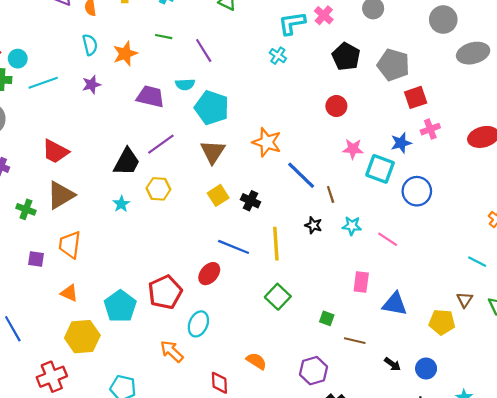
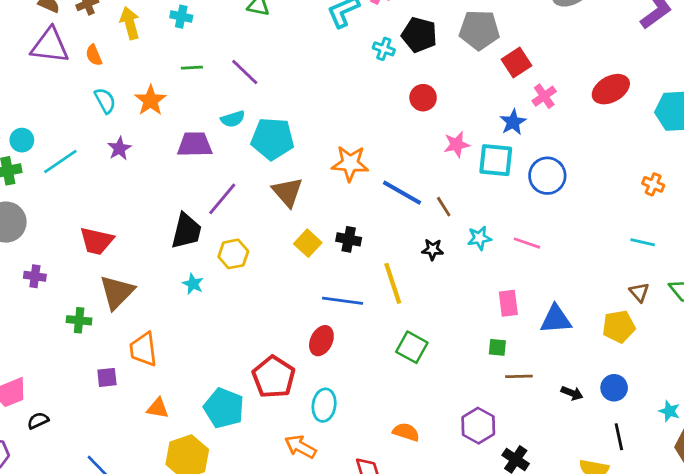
cyan cross: (278, 56) -> (384, 49), moved
green square: (327, 318) -> (497, 347), moved

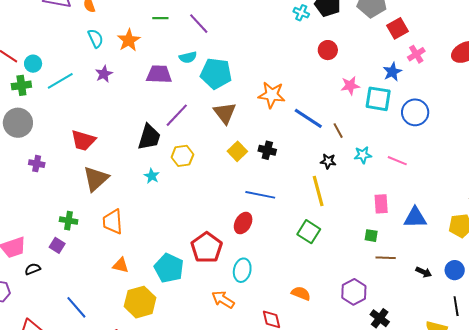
yellow line: (393, 283) -> (318, 191), moved
green cross: (79, 320) -> (69, 221), moved
purple square: (107, 377) -> (57, 245), moved, turned 35

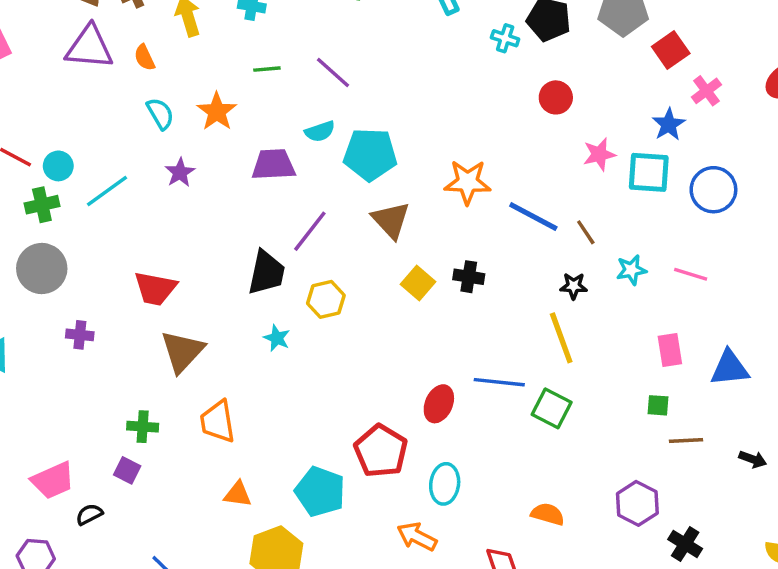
blue line: (260, 195) -> (499, 382), moved

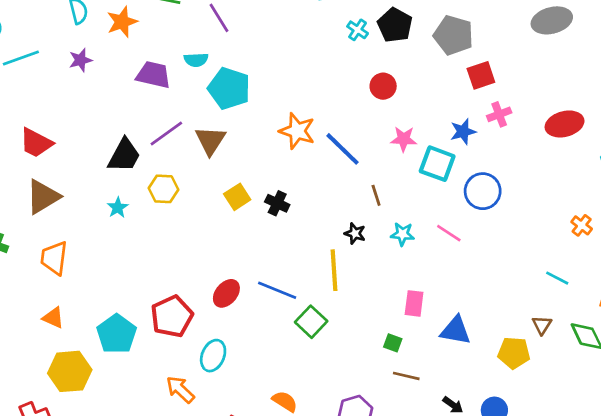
blue line: (533, 217) -> (343, 149), moved
brown triangle: (391, 220) -> (210, 140), moved
pink line: (691, 274) -> (449, 233), moved

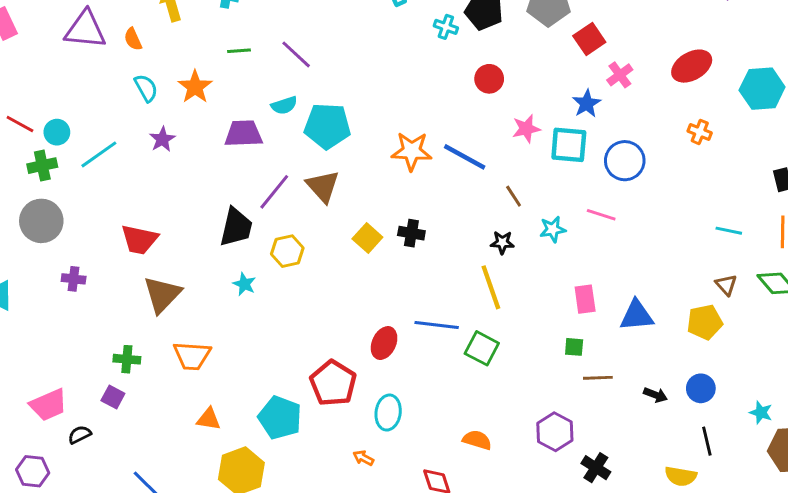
orange cross: (582, 225) -> (700, 132), moved
orange trapezoid: (54, 258) -> (192, 356), turned -78
orange arrow: (180, 389) -> (363, 458), size x0.6

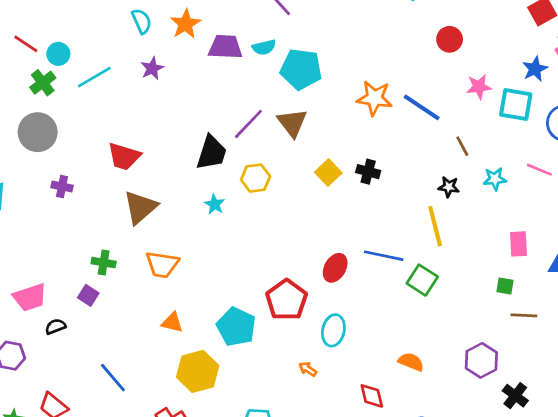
purple trapezoid: (244, 134) -> (225, 47), moved
green cross: (42, 166) -> (43, 83), turned -30

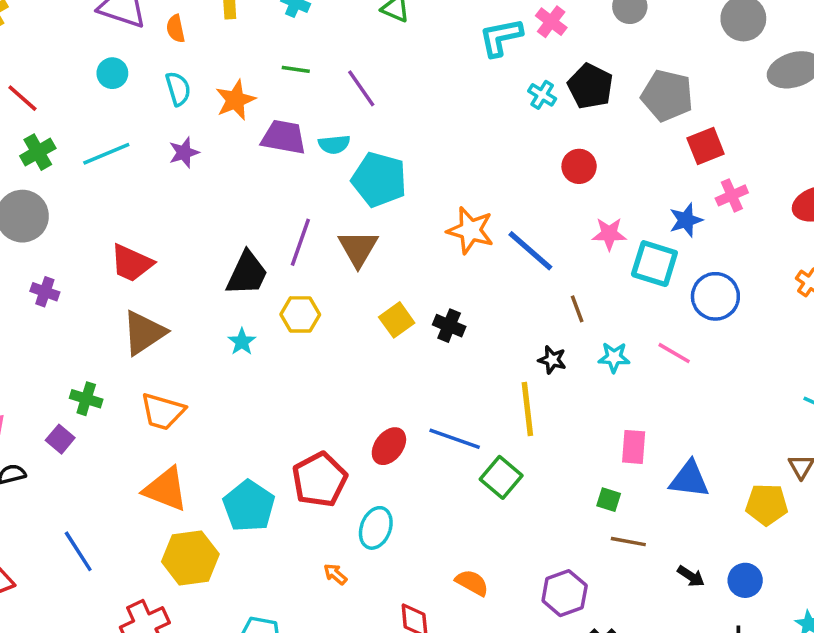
cyan circle: (58, 54) -> (112, 73), moved
purple line: (248, 124) -> (300, 242), turned -32
orange triangle: (172, 322) -> (166, 489), size x1.6

